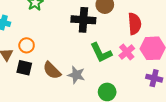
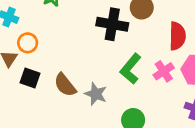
orange circle: (27, 45) -> (28, 43), moved
green L-shape: (101, 53) -> (131, 69), turned 60

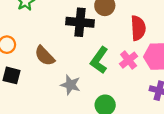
brown semicircle: (65, 85) -> (45, 56), moved

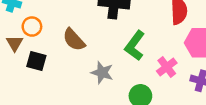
pink cross: (129, 60) -> (167, 67), moved

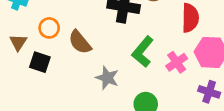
orange circle: (32, 27) -> (49, 28), moved
pink cross: (167, 67) -> (177, 62), moved

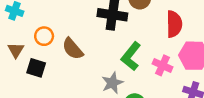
pink cross: (177, 62) -> (163, 65), turned -30
gray star: (107, 78) -> (112, 83), moved, turned 30

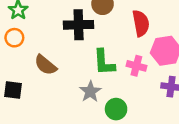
orange circle: (44, 36) -> (14, 38), moved
green L-shape: (131, 56) -> (104, 62), turned -32

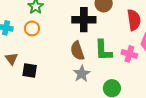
brown semicircle: (45, 65) -> (77, 51), moved, turned 30
gray star: (90, 92) -> (82, 74), moved

